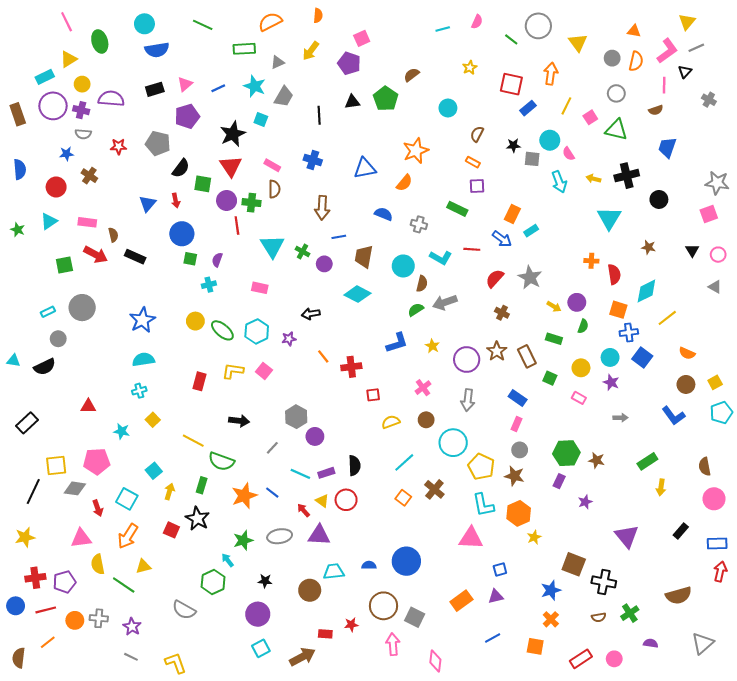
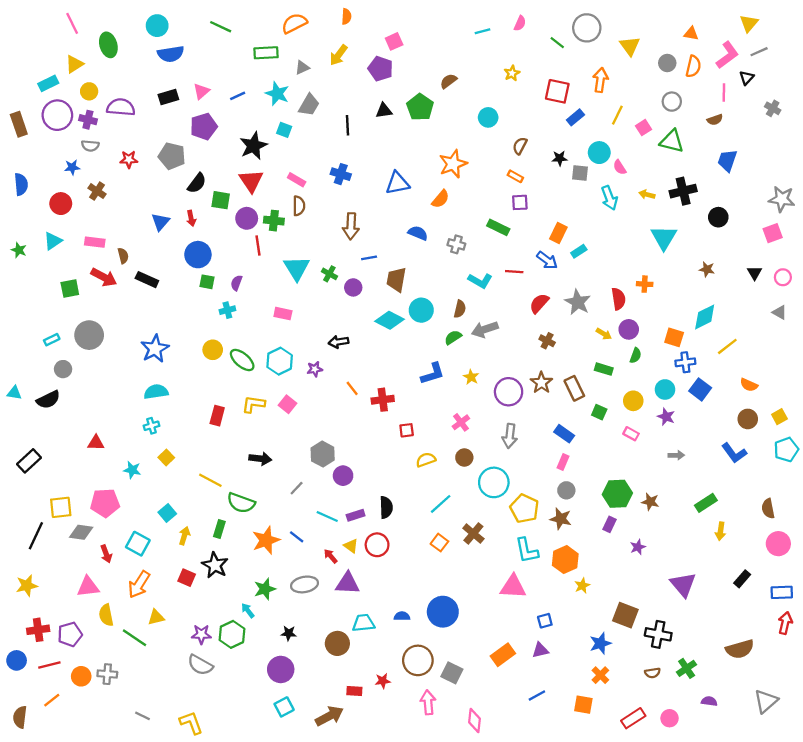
cyan circle: (403, 266) -> (421, 310), moved
red semicircle: (614, 274) -> (619, 299), moved
purple star: (132, 627) -> (201, 634), moved, turned -30

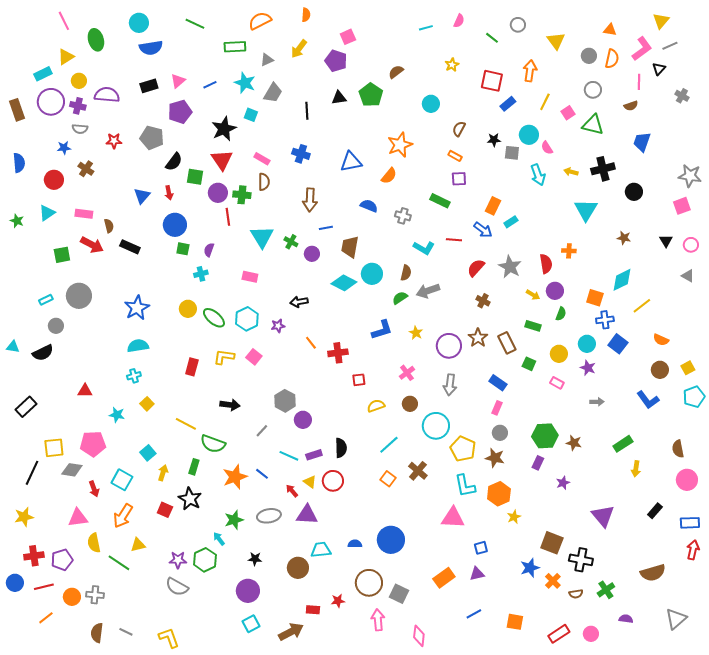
gray circle: (587, 28) -> (518, 25), size x0.6
orange cross: (600, 675) -> (553, 581), moved
brown semicircle: (20, 717) -> (97, 633), moved

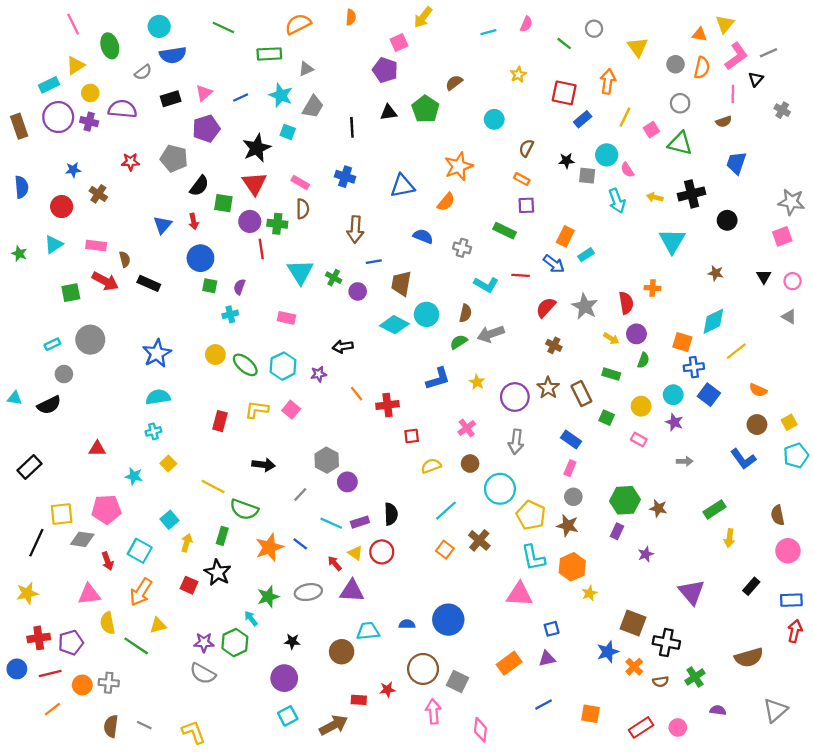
yellow triangle: (661, 21) -> (725, 24), moved
yellow arrow: (299, 49) -> (423, 17), moved
gray semicircle: (80, 129) -> (143, 72), moved, turned -42

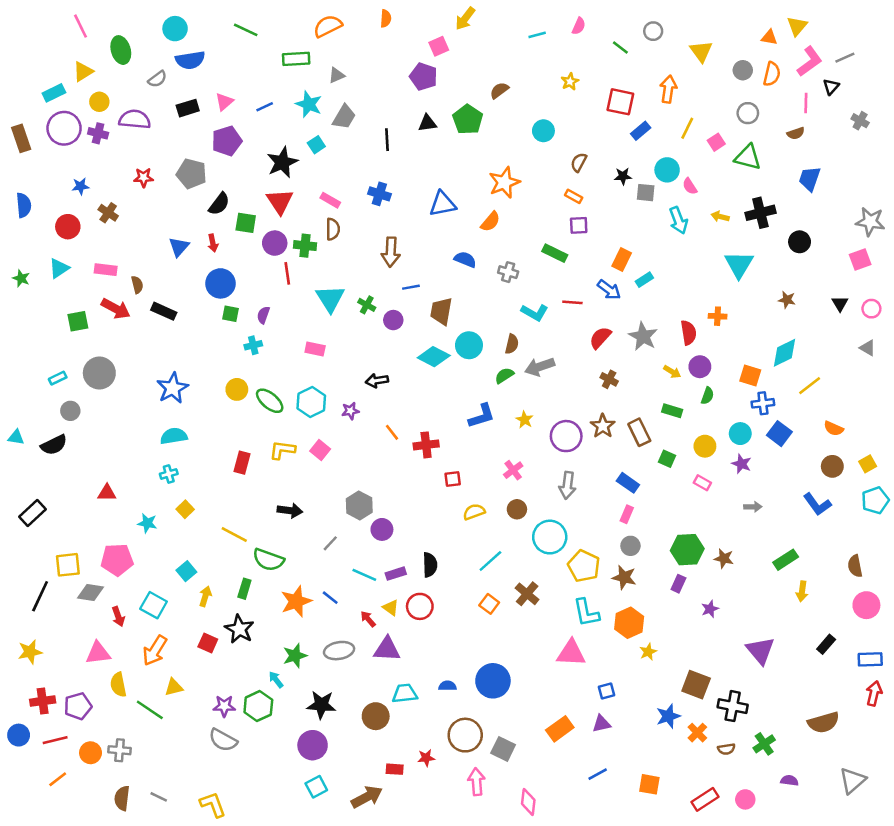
cyan square: (288, 132) -> (316, 145), turned 35
black star: (292, 641) -> (321, 705), size x1.6

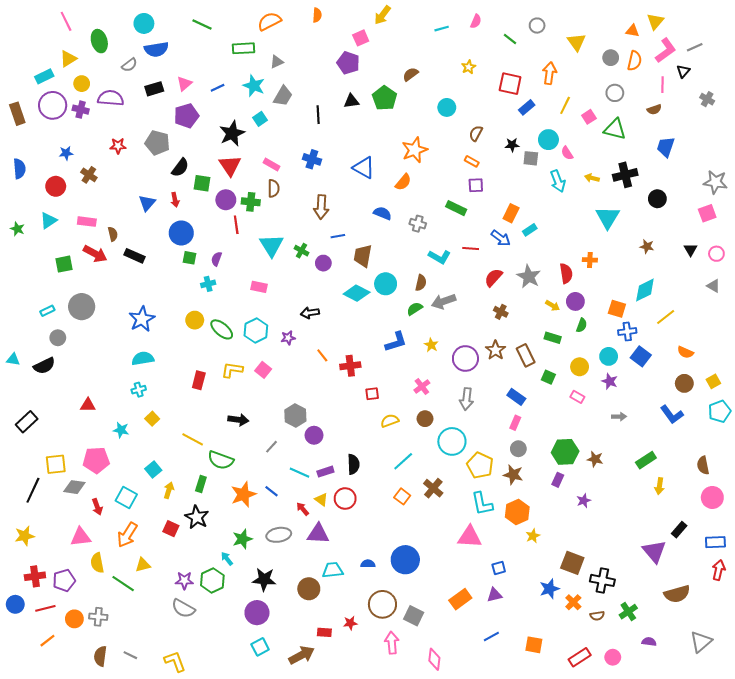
blue triangle: (442, 204) -> (364, 168), turned 40
purple triangle: (760, 651) -> (654, 551), moved

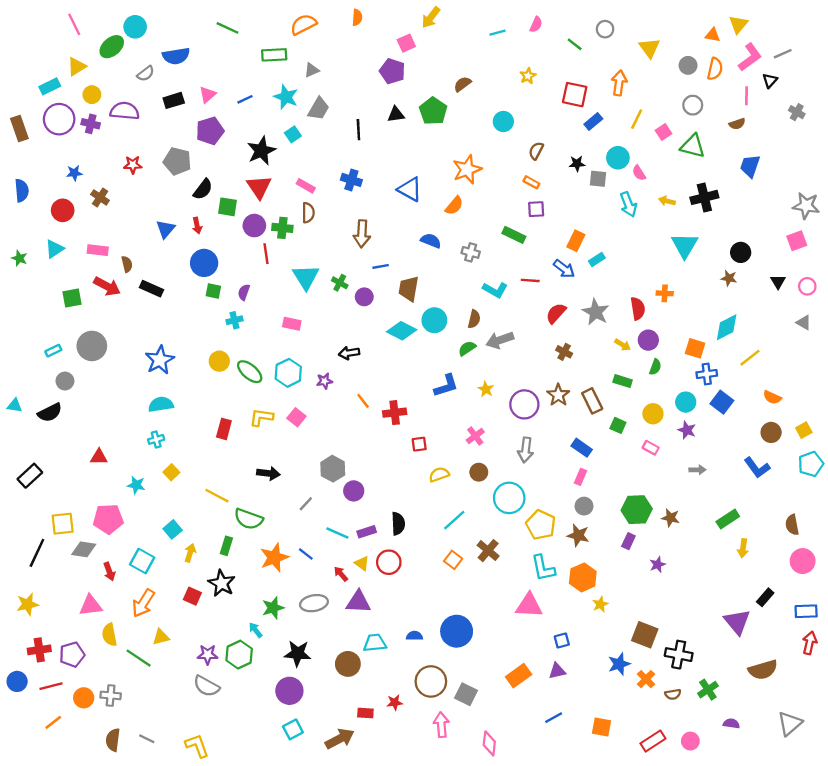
cyan circle: (144, 23) -> (135, 27), moved
green ellipse: (99, 41) -> (112, 47), turned 65
black circle: (657, 199) -> (741, 252), moved

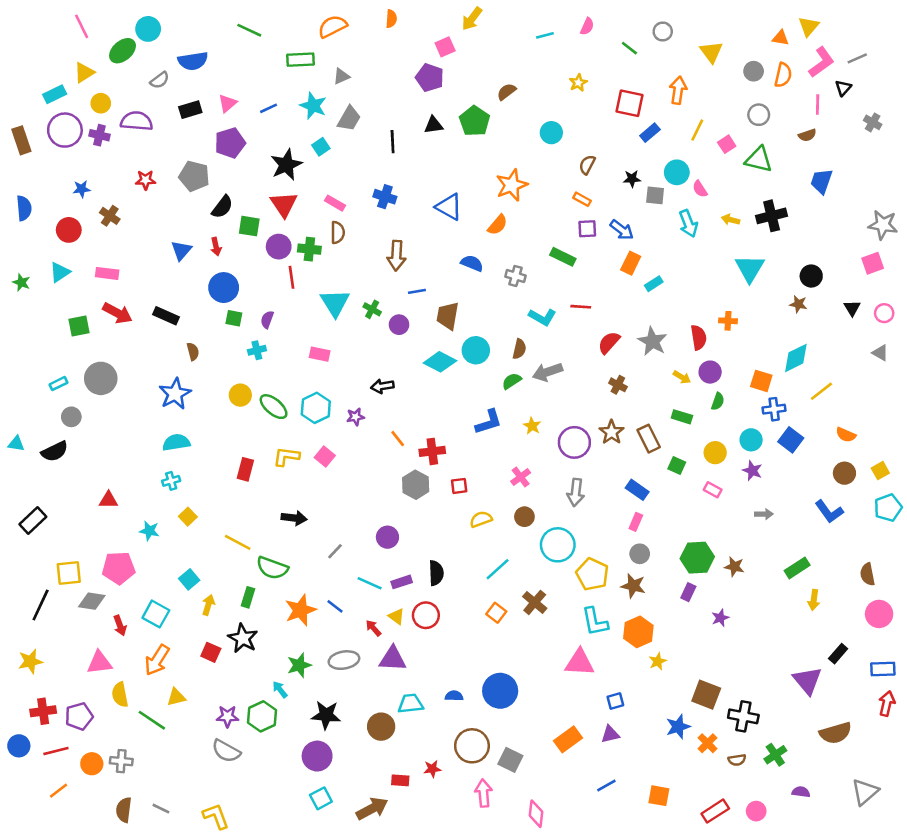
brown semicircle: (127, 264) -> (193, 352), moved
blue arrow: (564, 269) -> (622, 230), moved
gray hexagon: (333, 469) -> (416, 485), moved

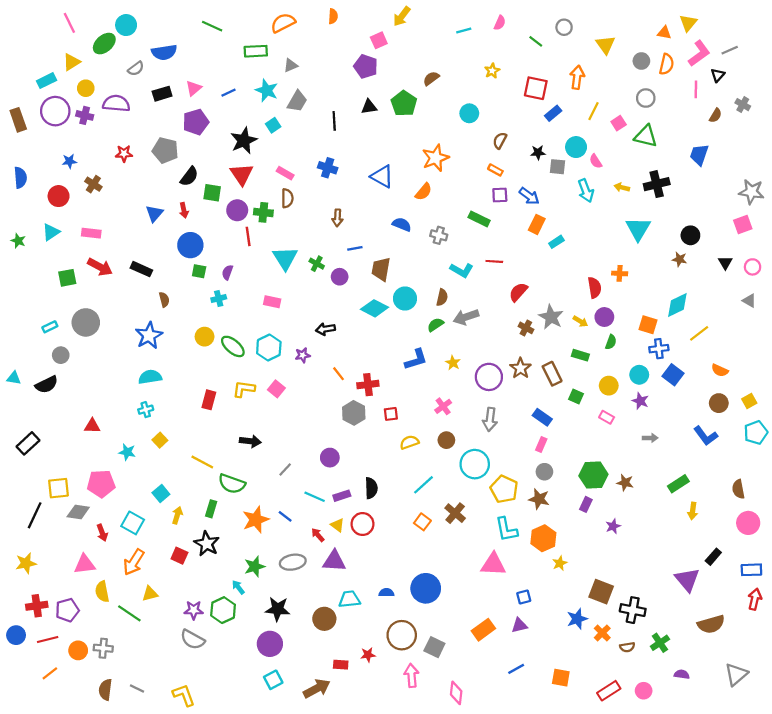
brown semicircle: (807, 135) -> (715, 115), moved, turned -40
brown arrow: (396, 256) -> (337, 218), size x0.7
gray star: (652, 341) -> (551, 317), moved

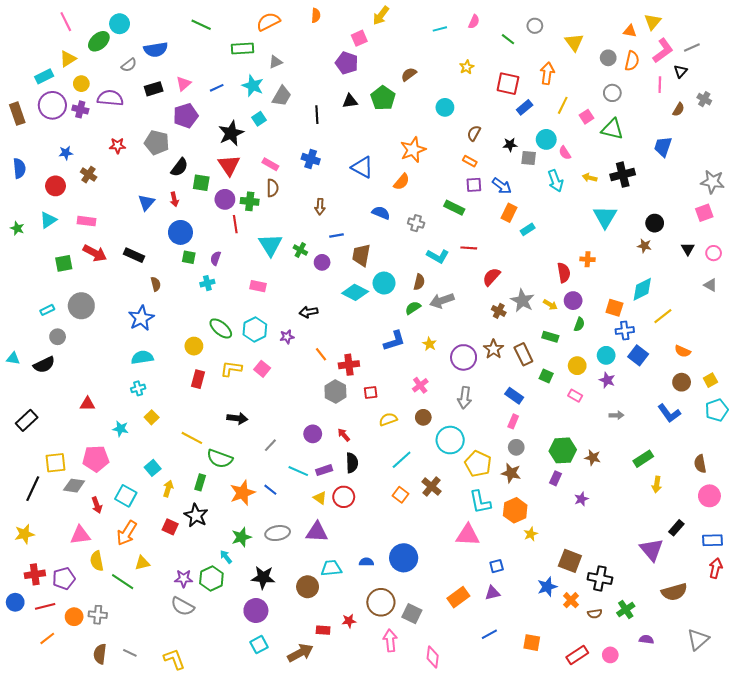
yellow circle: (205, 337) -> (194, 346), moved
red arrow: (318, 535) -> (344, 435), moved

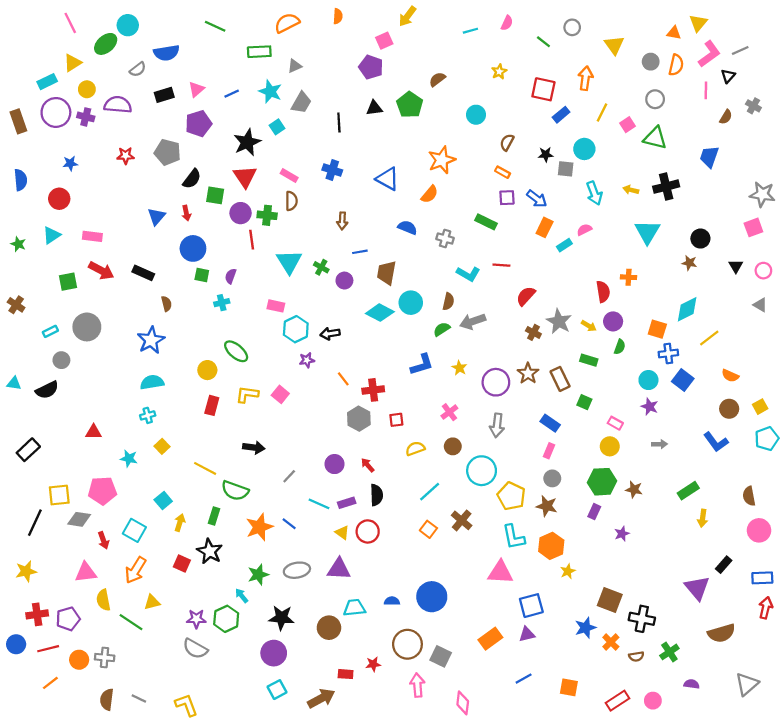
pink semicircle: (565, 153) -> (584, 230), moved, turned 96
brown cross: (89, 175) -> (16, 305), moved
cyan hexagon: (255, 330) -> (296, 329), moved
yellow circle: (577, 366) -> (610, 446), moved
blue square: (497, 566) -> (531, 606), size x1.6

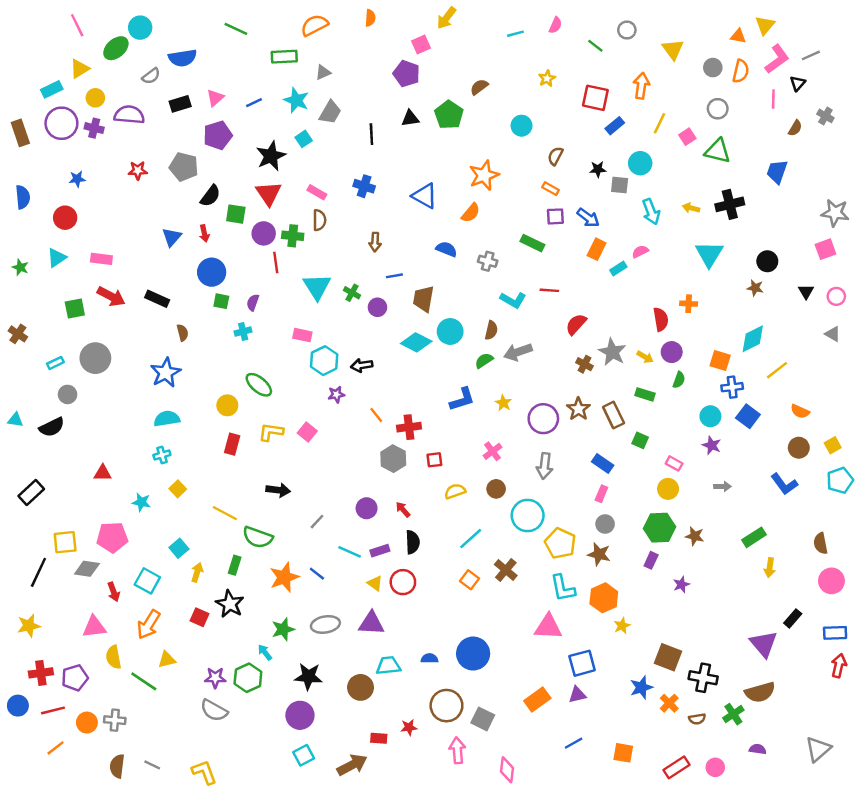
brown semicircle: (721, 633) -> (760, 692), moved

